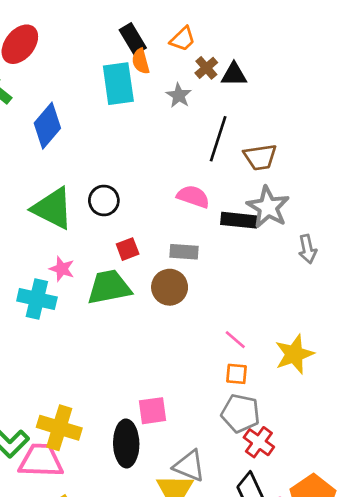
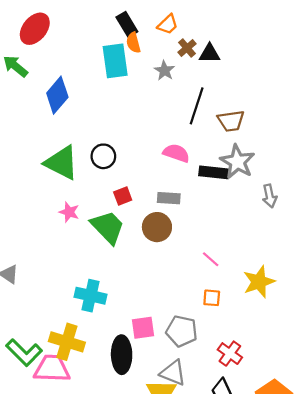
green trapezoid: (109, 287) -> (108, 227), turned 57
cyan cross: (37, 299) -> (91, 296), moved
pink line: (235, 340) -> (211, 259), moved
gray pentagon: (240, 413) -> (182, 331), moved

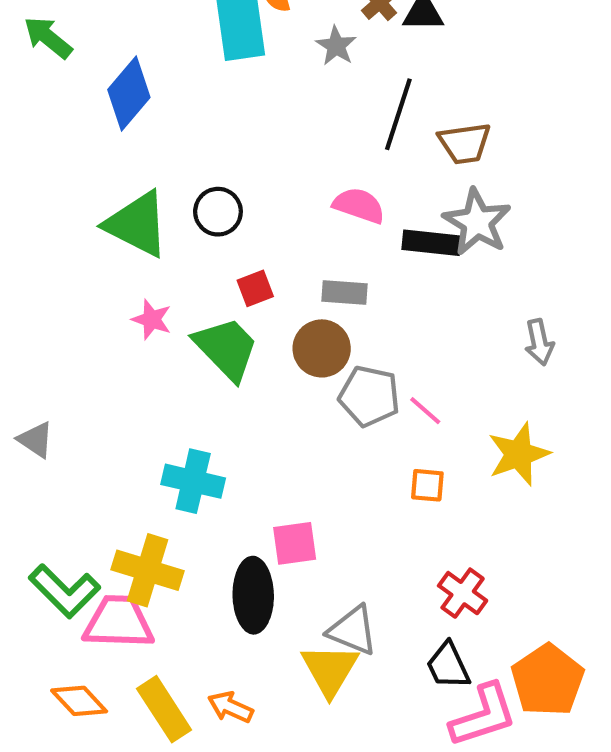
gray arrow: (270, 196) -> (539, 342), moved
gray pentagon: (182, 331) -> (369, 396), moved

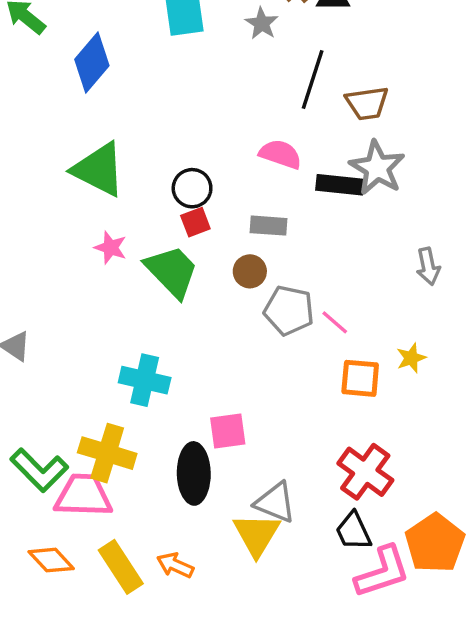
black circle: (218, 212) -> (192, 188), moved
brown circle: (322, 348) -> (250, 271), size x0.7
yellow star: (519, 454) -> (411, 358), size x0.6
orange square: (427, 485) -> (360, 378), moved, size x1.4
red cross: (463, 593) -> (365, 472), size x1.4

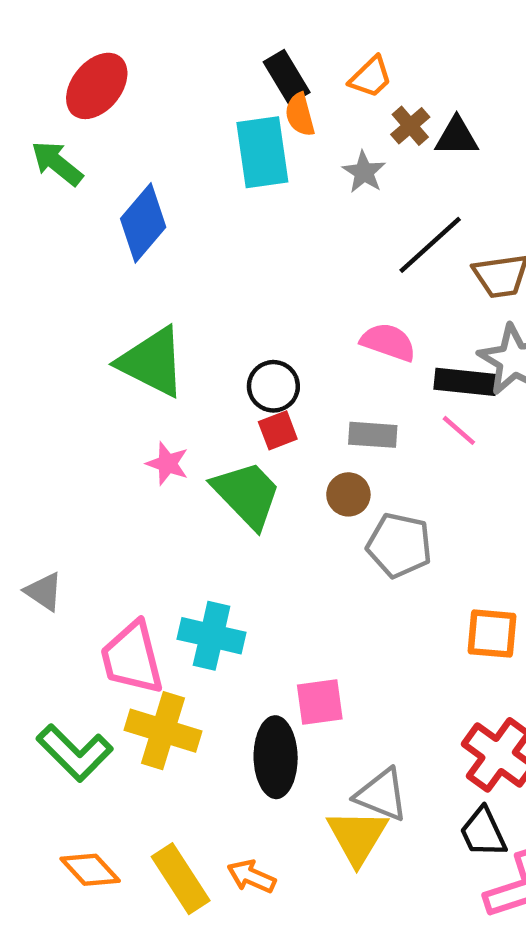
black line: (313, 79) -> (430, 245), turned 30
pink line: (335, 322) -> (459, 430), moved
pink trapezoid: (83, 496) -> (132, 658), moved, turned -106

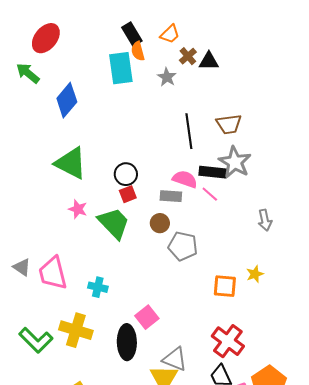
black line: (430, 245) -> (189, 131), moved, turned -56
pink semicircle: (388, 342) -> (185, 179), moved
cyan cross: (212, 636) -> (98, 287), size x0.7
pink trapezoid: (132, 658) -> (53, 273), moved
pink square: (320, 702) -> (147, 317), turned -30

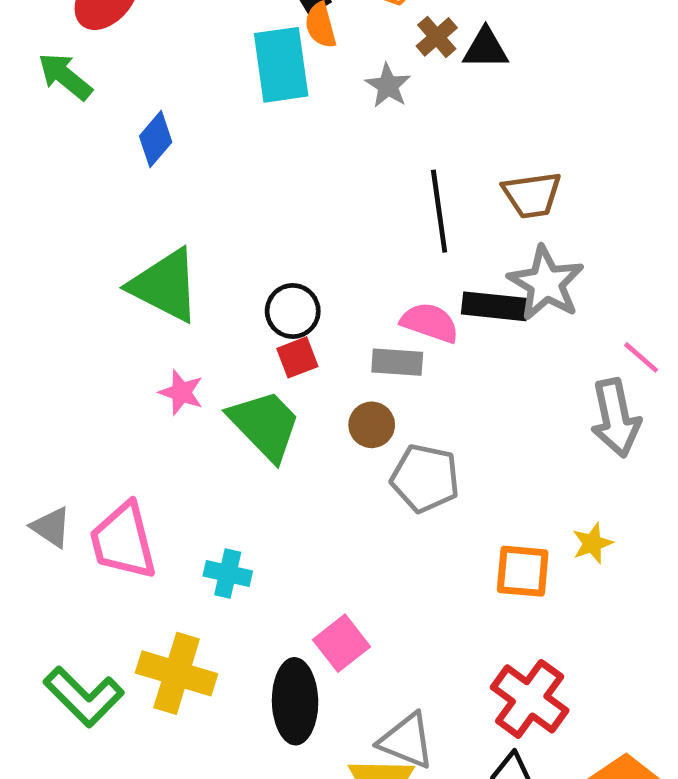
blue diamond: (67, 100) -> (156, 139), size x0.7
pink line: (210, 194) -> (641, 357), moved
gray arrow: (265, 220) -> (616, 418), size x1.5

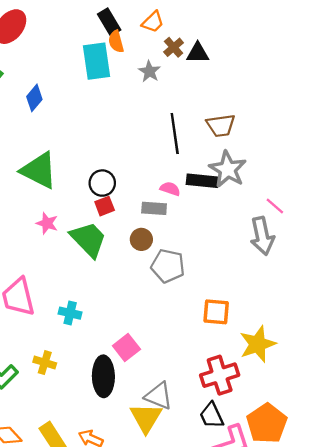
pink semicircle: (430, 323) -> (170, 189), size x0.7
yellow star: (592, 543) -> (258, 344), moved, size x1.8
yellow cross: (177, 673) -> (45, 363), size x0.6
red cross: (530, 699) -> (220, 375), turned 36

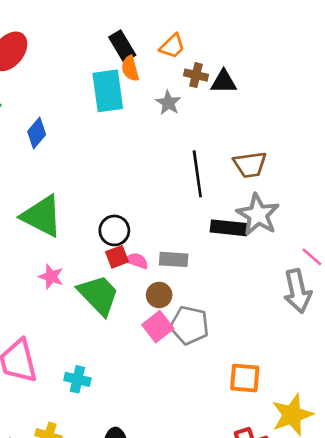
brown cross: (174, 47) -> (196, 75), turned -36
pink semicircle: (170, 189) -> (137, 261), moved
pink square: (126, 348) -> (158, 327), moved

